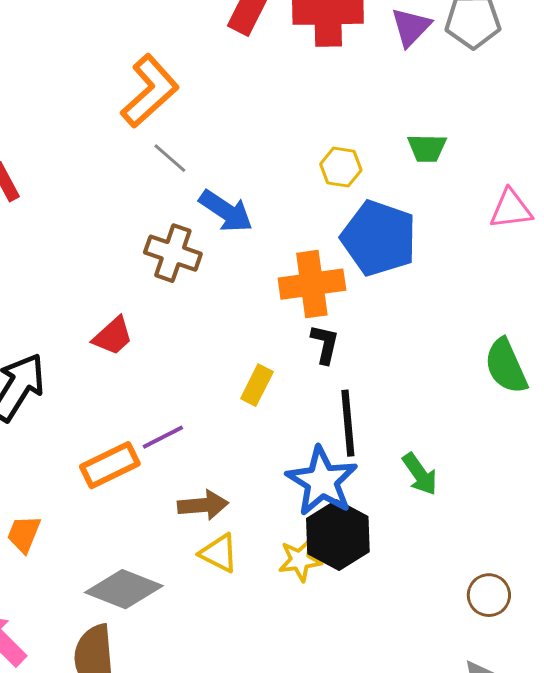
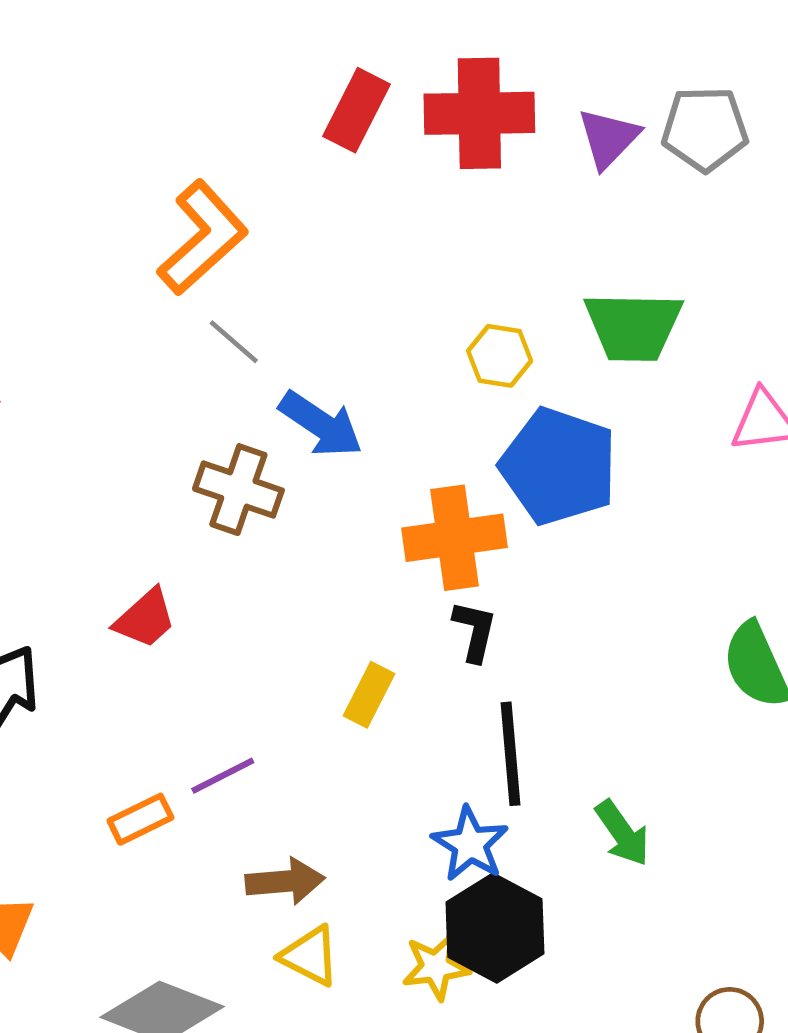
green trapezoid: (427, 148) -> (633, 326), size x1.6
orange rectangle: (110, 465) -> (140, 819), size x0.7
blue star: (322, 481) -> (470, 844), size x0.7

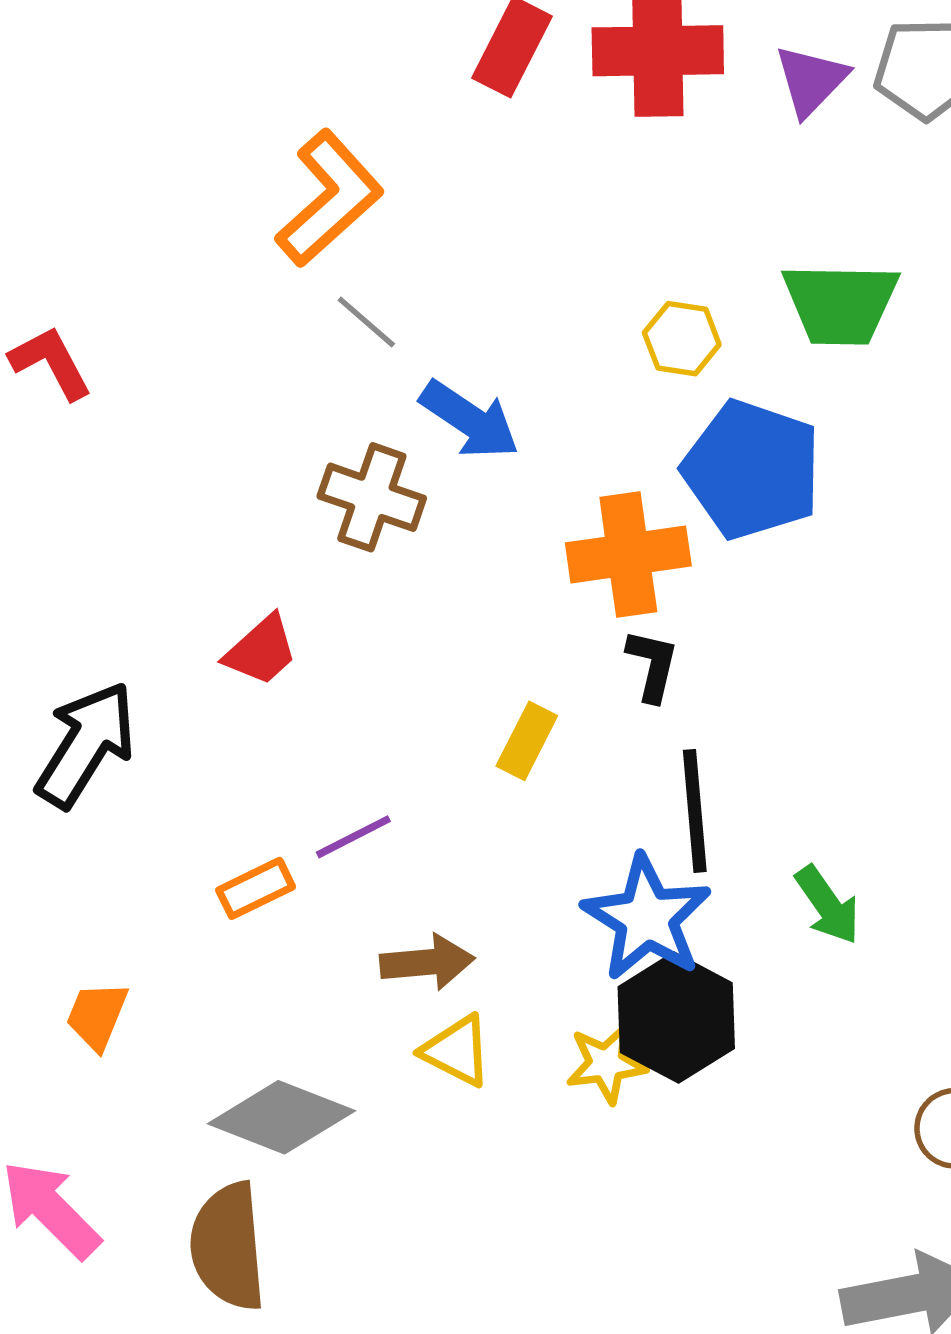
blue star: (470, 844) -> (647, 918), size x1.4

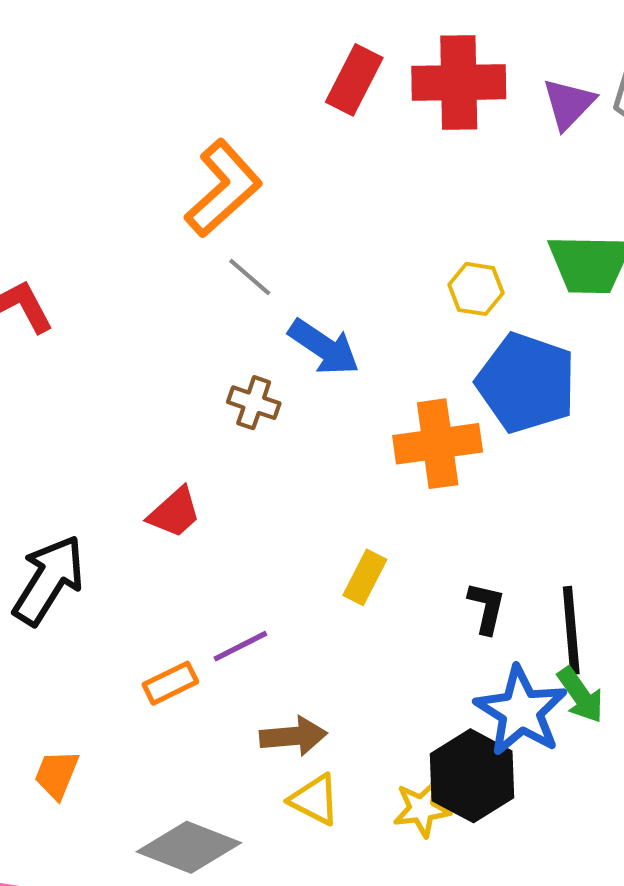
brown cross: (372, 497) -> (254, 403), size x0.7
black L-shape: (652, 665) -> (487, 608), moved
black line: (695, 811) -> (571, 630), moved
blue star: (647, 918) -> (521, 711), moved

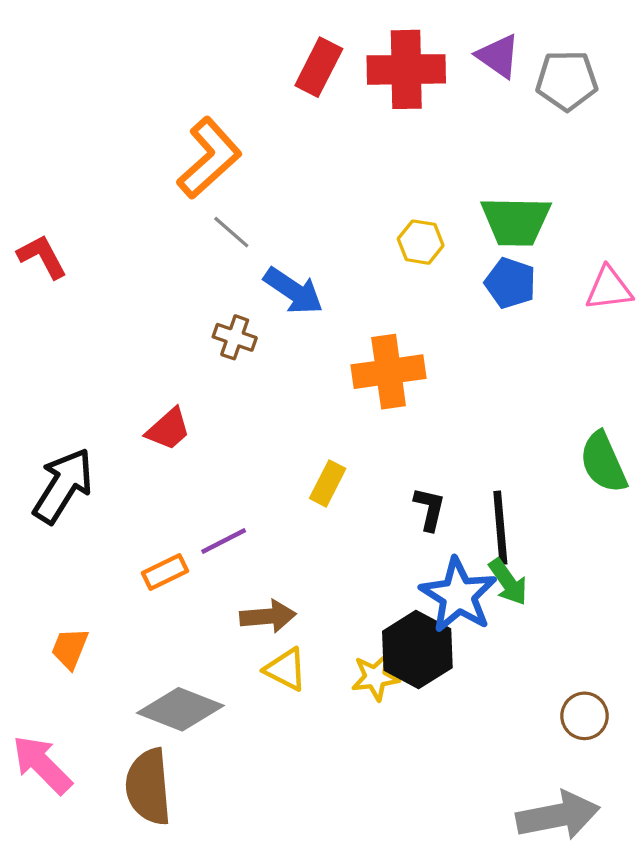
purple triangle: (569, 104) -> (498, 56), moved, turned -39
blue pentagon: (526, 383) -> (510, 283), moved, size x0.6

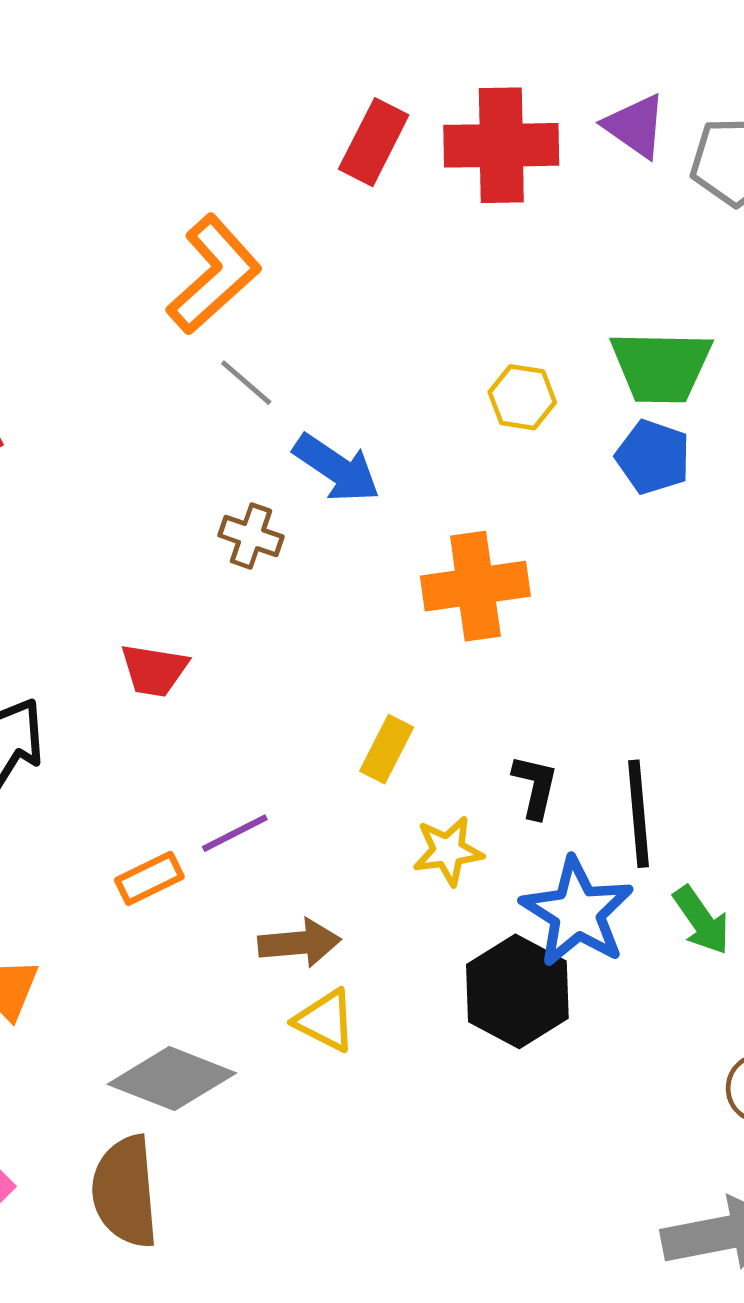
red trapezoid: (168, 429) -> (154, 670), turned 51
green arrow: (508, 582) -> (701, 920), moved
yellow star: (375, 677) -> (448, 851), moved

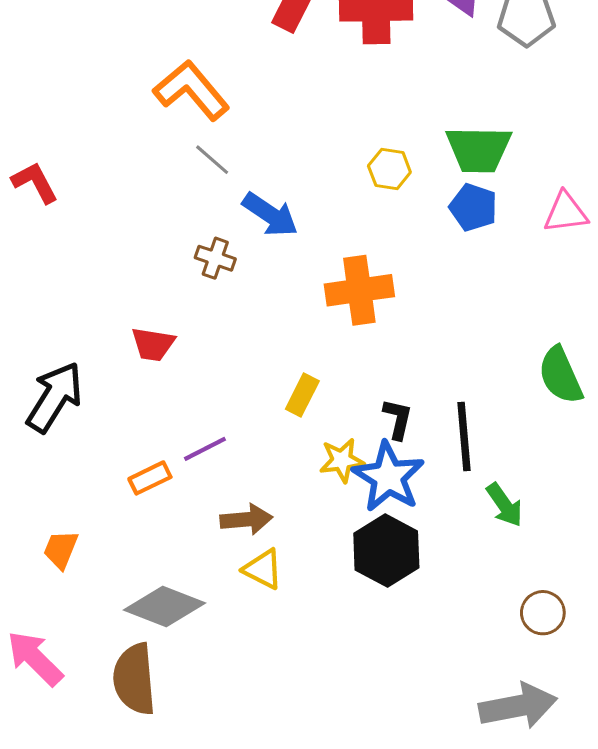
orange L-shape: (214, 274) -> (191, 90), turned -88
blue star: (577, 912) -> (388, 477), moved

